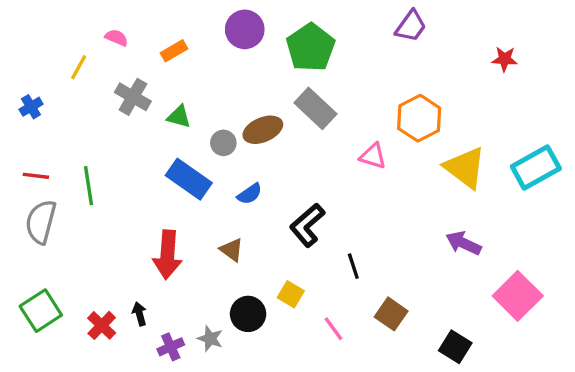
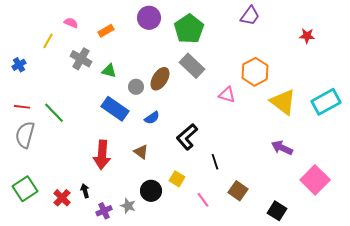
brown ellipse: (263, 130) -> (160, 79), turned -35
green line: (89, 186) -> (54, 113), turned -35

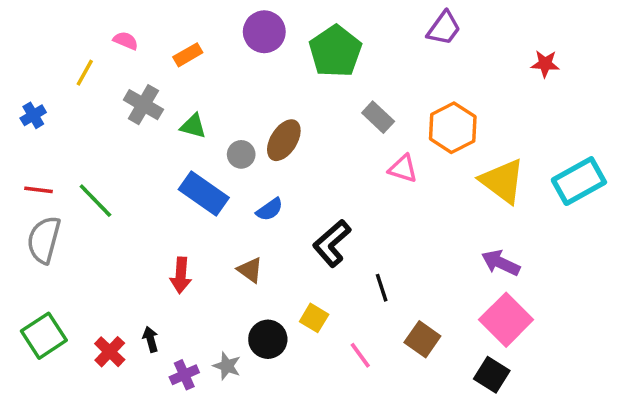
gray rectangle: (192, 66) -> (378, 117), moved, size x0.7
red arrow: (102, 155) -> (181, 275), size x0.7
pink square: (315, 180) -> (506, 320), moved

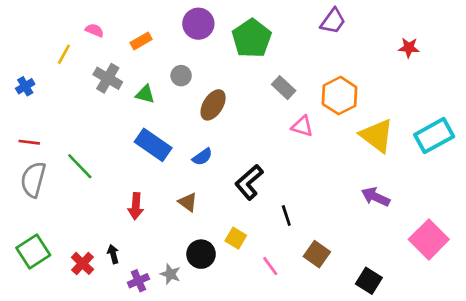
gray circle: (241, 154) -> (181, 76), moved
green line: (95, 201) -> (80, 166), moved
pink square: (506, 320) -> (429, 239), moved

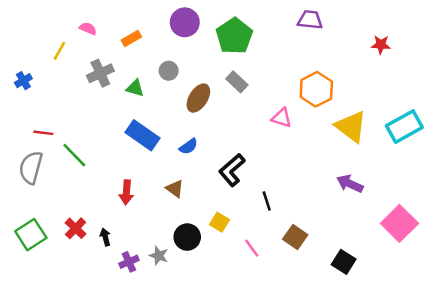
purple trapezoid: (333, 21) -> (310, 20), turned -120
gray cross: (108, 78) -> (100, 73), turned 35
gray rectangle: (284, 88) -> (237, 82), moved
red line: (29, 142) -> (43, 133), moved
red cross: (82, 263) -> (76, 228), moved

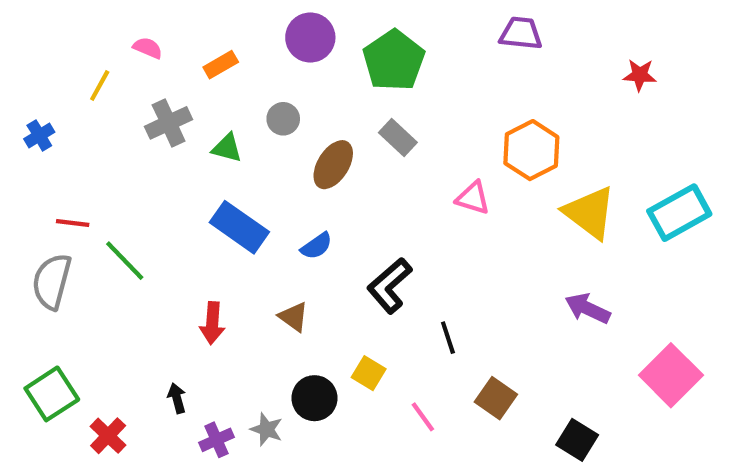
red cross: (76, 228) -> (108, 436), moved

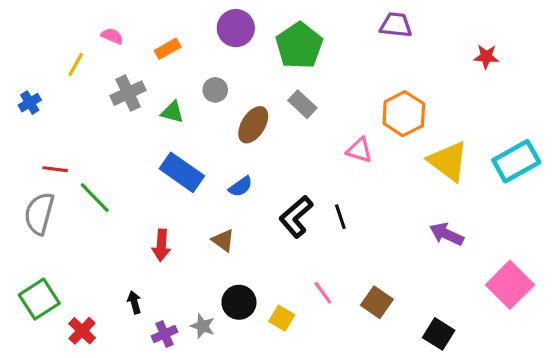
black line: (448, 338) -> (340, 217), moved
yellow square: (369, 373) -> (282, 318), moved
pink line: (423, 417) -> (323, 293), moved

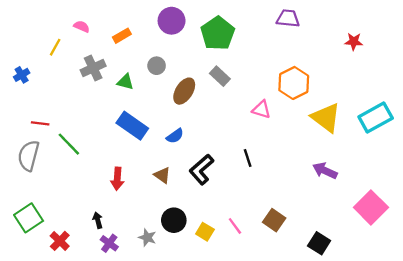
black L-shape: (296, 217) -> (202, 169), moved
pink line: (323, 293) -> (235, 226), moved
purple cross: (164, 334) -> (109, 243), moved, turned -30

